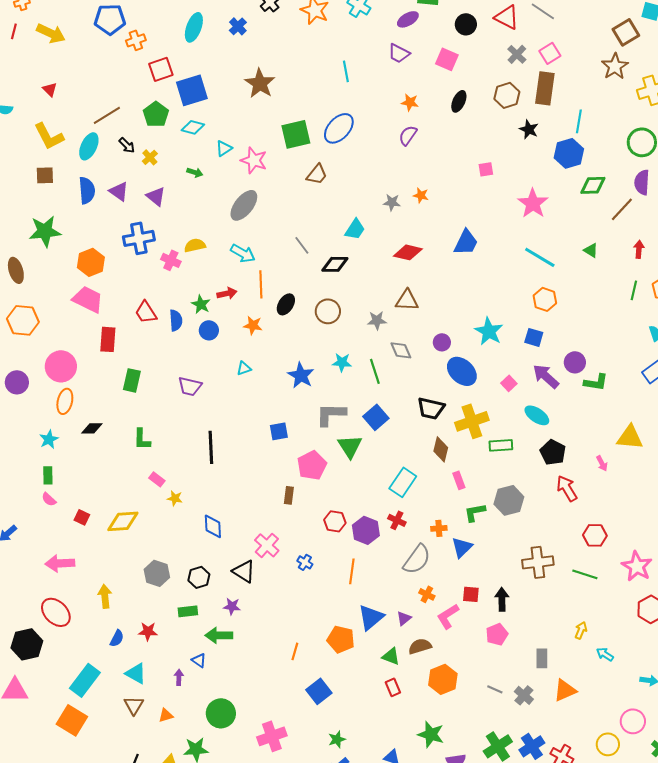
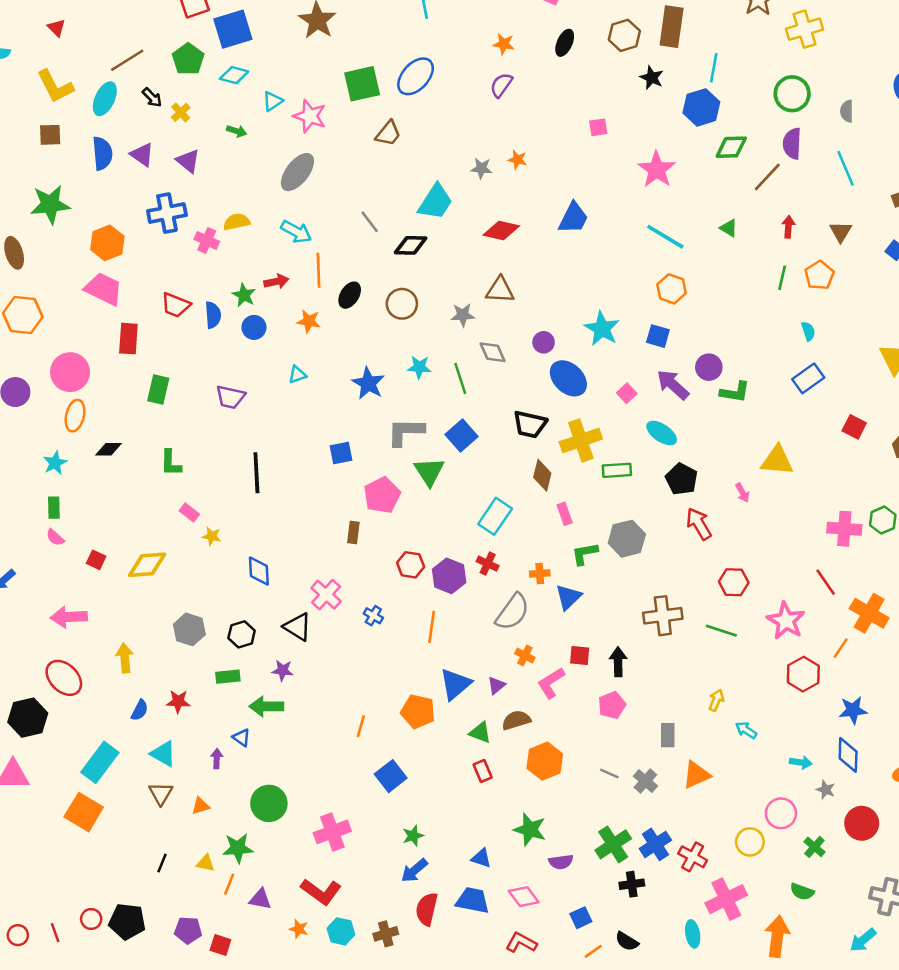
cyan trapezoid: (355, 229) -> (435, 202), size x1.4
red trapezoid: (146, 312) -> (176, 305), turned -35

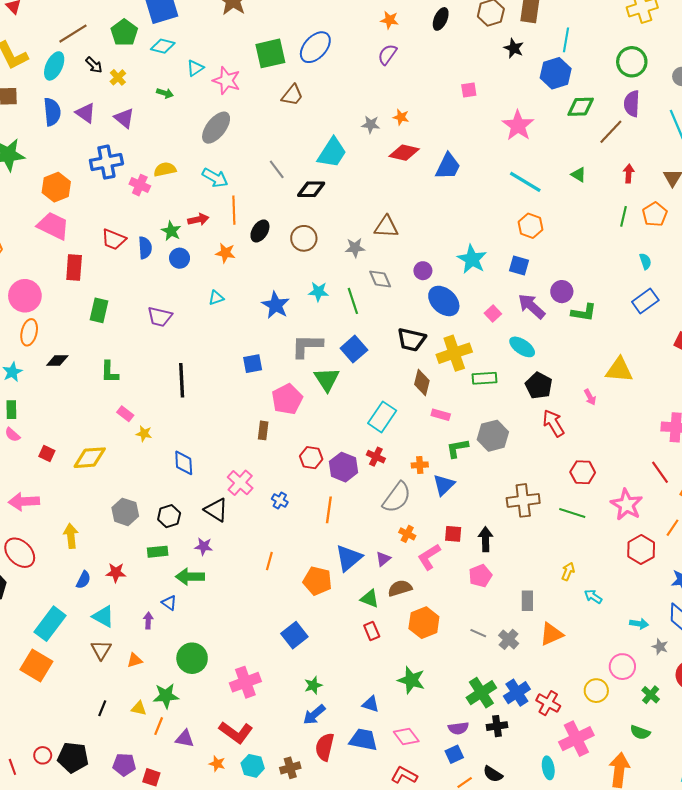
red diamond: (501, 230) -> (404, 153), moved
pink rectangle: (565, 514) -> (441, 415), turned -54
orange line: (361, 726) -> (269, 561), moved
purple semicircle: (561, 862) -> (458, 728), moved

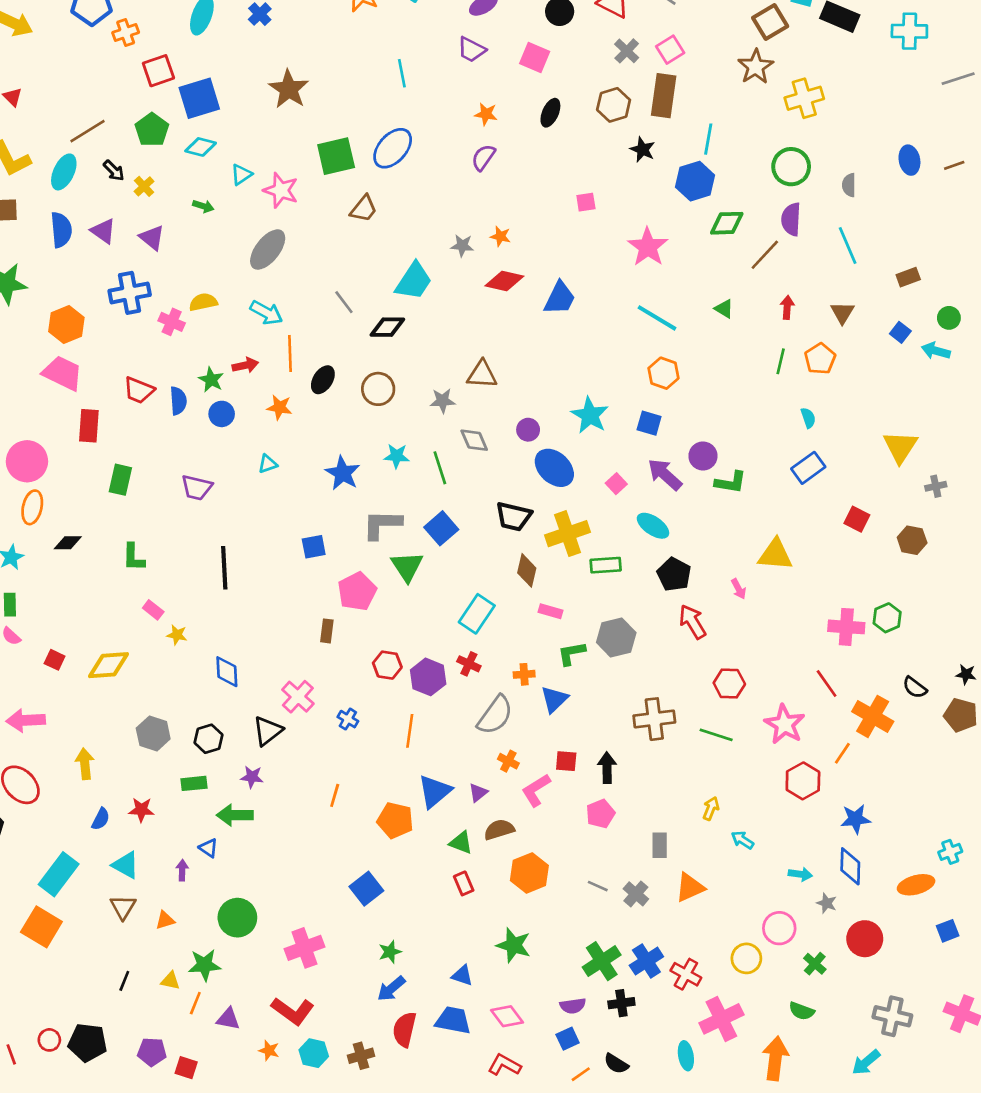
black triangle: (216, 510) -> (268, 731), turned 50

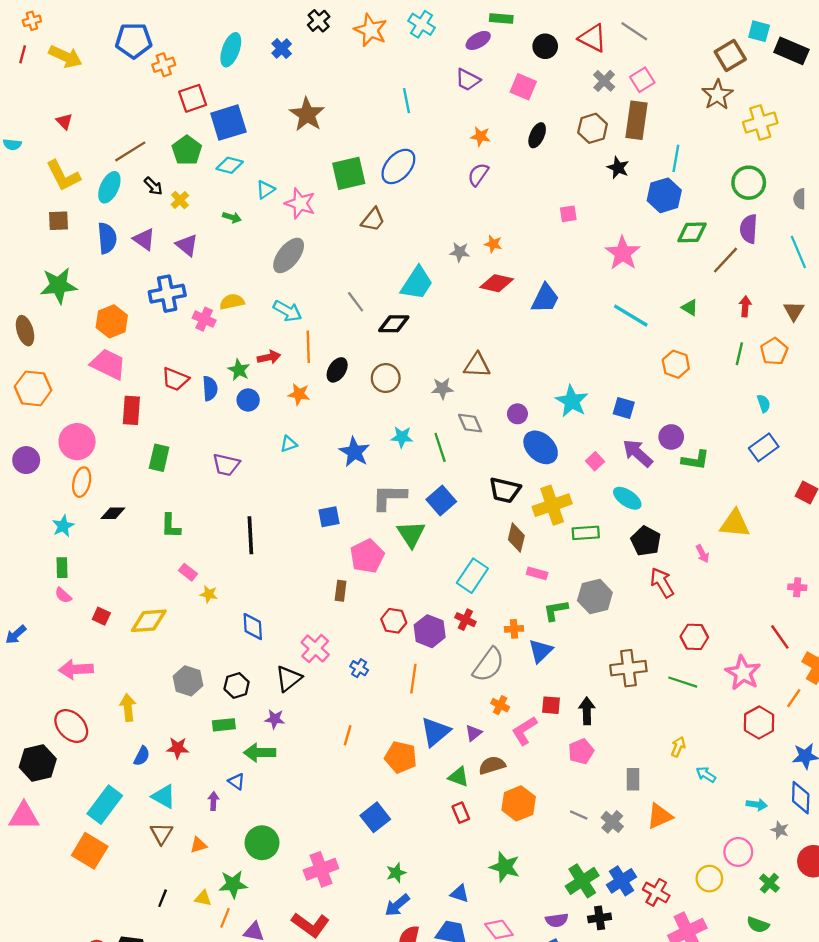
orange hexagon: (664, 373) -> (676, 364), moved
pink cross: (846, 627) -> (797, 587), size x0.6

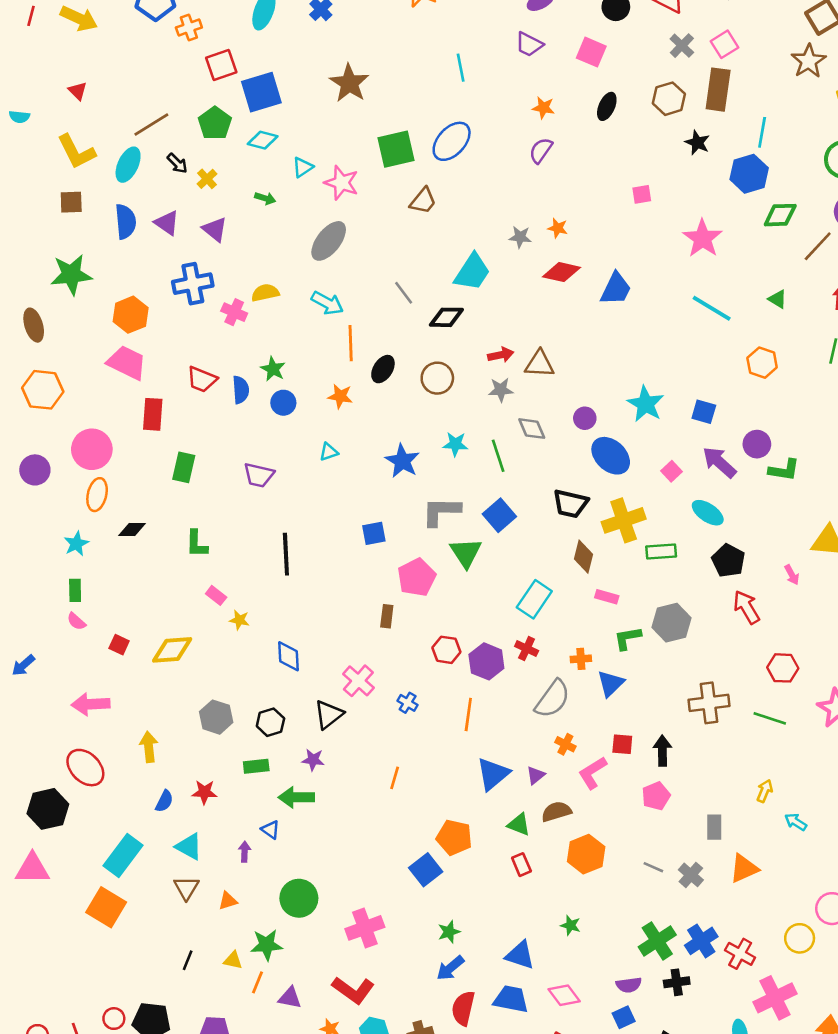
red arrow: (269, 357) -> (501, 355), moved
orange pentagon: (401, 757) -> (454, 837), moved
green star: (505, 867) -> (571, 925), size x0.6
blue triangle: (460, 894) -> (520, 955), size x1.4

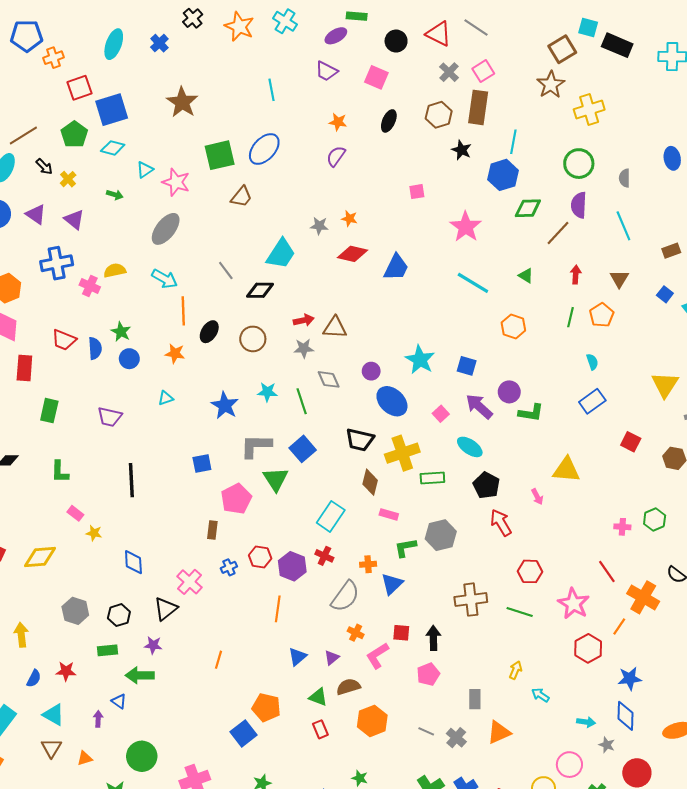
blue cross: (408, 703) -> (229, 567), moved, turned 35
blue triangle: (493, 774) -> (297, 657), size x0.7

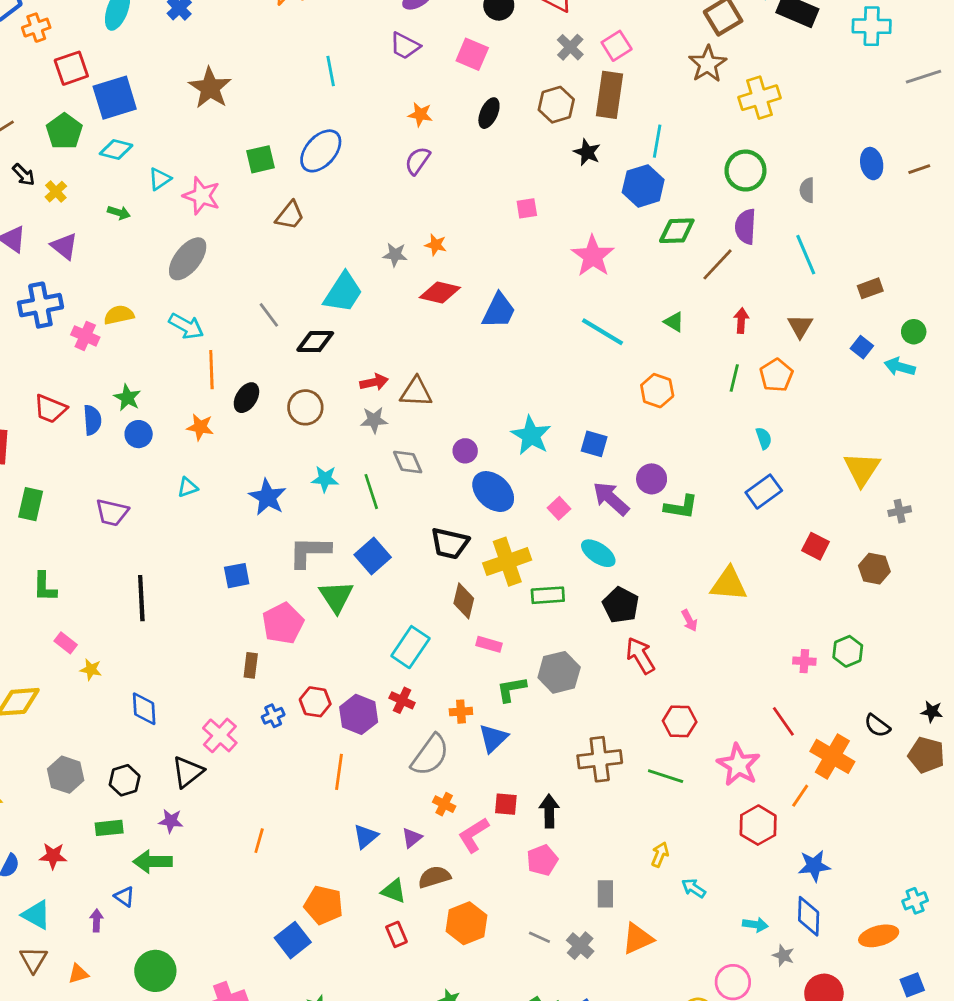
green square: (220, 155) -> (260, 159), size x0.7

